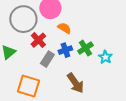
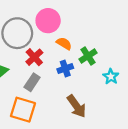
green cross: (85, 48) -> (88, 56), moved
gray rectangle: (47, 59) -> (32, 82), moved

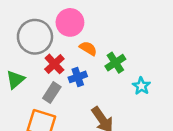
blue cross: (65, 69) -> (78, 77), moved

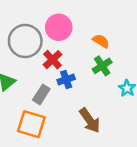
orange semicircle: (88, 48) -> (101, 41), moved
red cross: (54, 64) -> (52, 60), moved

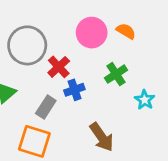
pink circle: (59, 27) -> (92, 33), moved
orange semicircle: (101, 41) -> (126, 31), moved

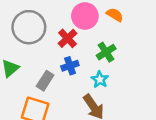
red cross: (59, 67) -> (67, 38), moved
cyan star: (145, 100) -> (100, 79), moved

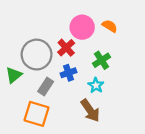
gray circle: (29, 27) -> (37, 55), moved

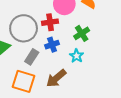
red cross: (66, 48) -> (50, 22), turned 35
brown arrow: (90, 110) -> (56, 78), moved, turned 85

